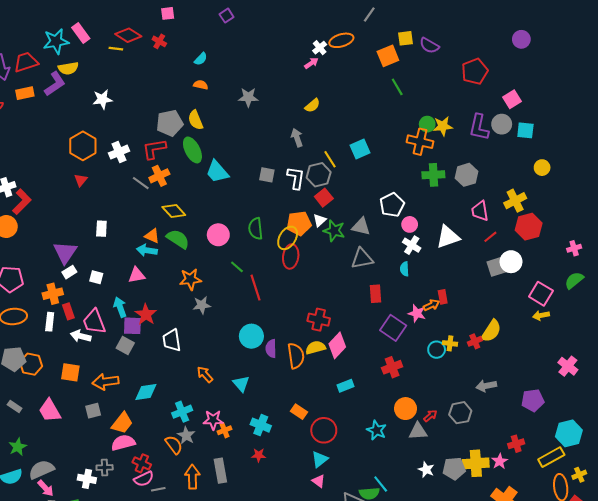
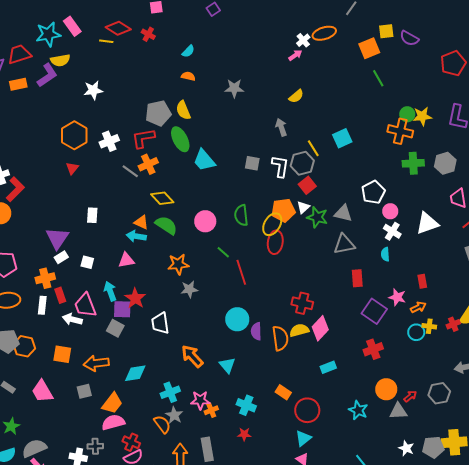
orange arrow: (431, 305) -> (418, 307), moved
orange arrow: (205, 374) -> (192, 356), size x1.4

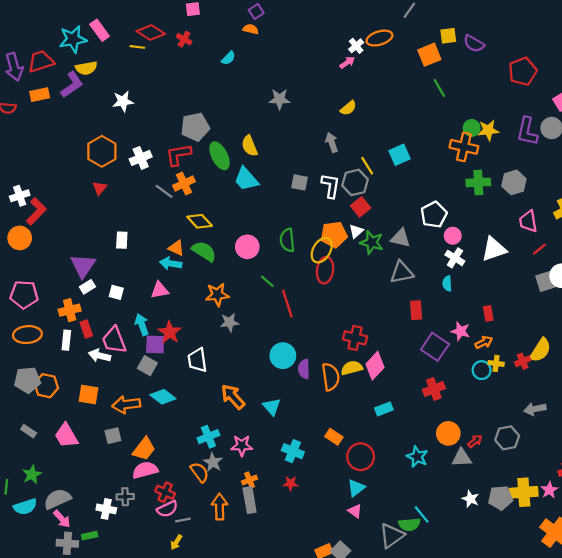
orange semicircle: (188, 76) -> (251, 29), moved
yellow semicircle: (183, 110) -> (250, 146), moved
cyan diamond: (135, 373) -> (163, 397), moved, turned 45
orange cross: (211, 410) -> (250, 480), moved

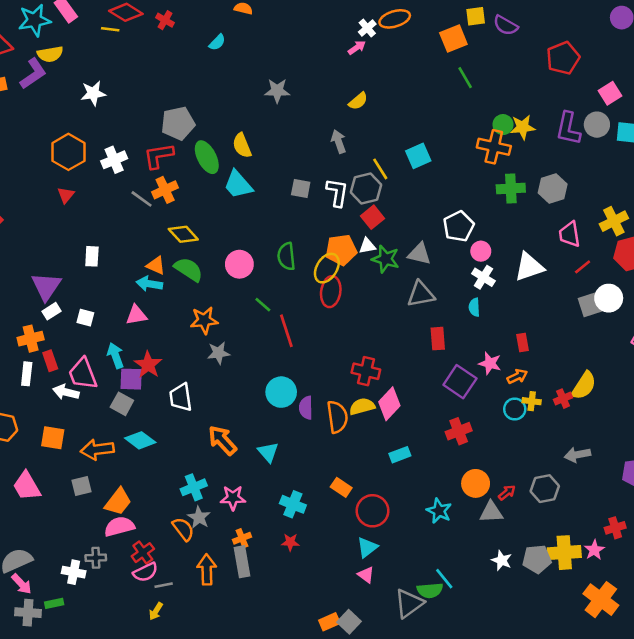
white triangle: (356, 231) -> (367, 246), turned 32
red cross: (165, 492) -> (143, 553), turned 30

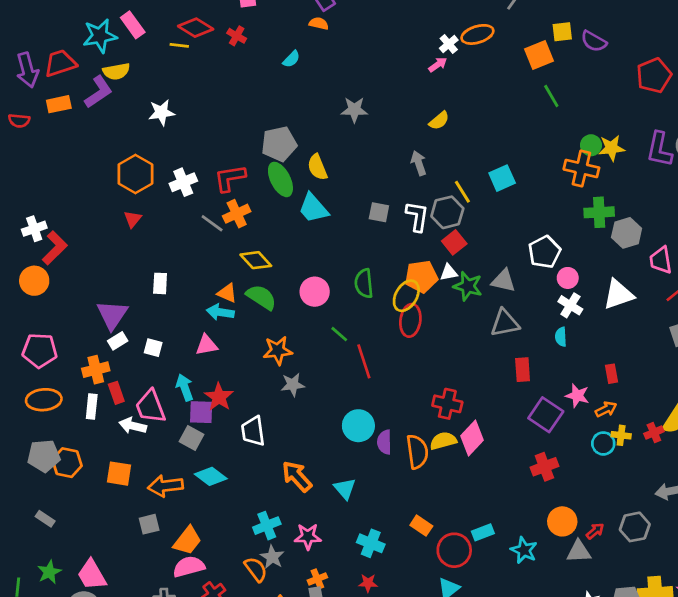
gray pentagon: (178, 123) -> (279, 144), moved
gray hexagon: (553, 189) -> (627, 233), moved
cyan rectangle: (400, 455) -> (483, 532), moved
pink trapezoid: (27, 486) -> (92, 575), moved

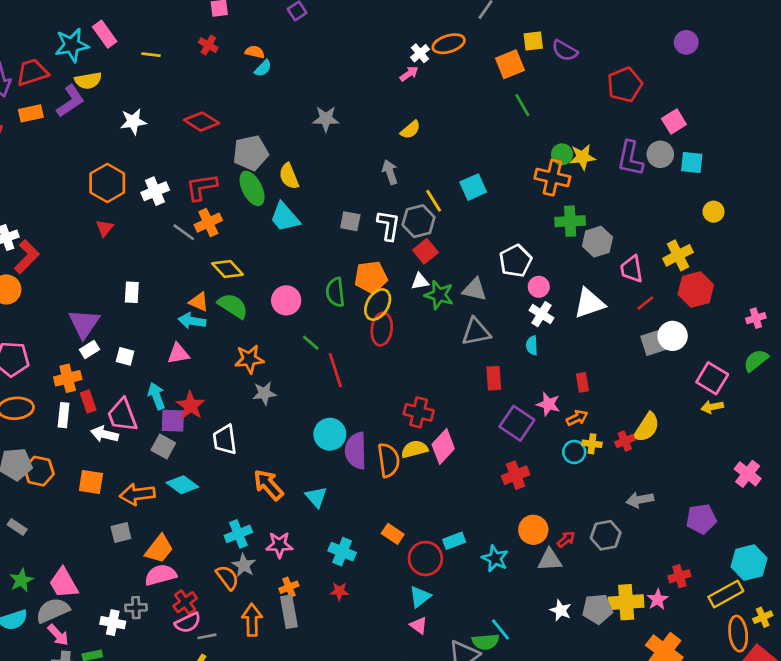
orange semicircle: (319, 24) -> (255, 52), moved
red diamond: (196, 28) -> (202, 122), moved
orange pentagon: (421, 277) -> (371, 277), moved
purple semicircle: (384, 442) -> (356, 451), size x1.5

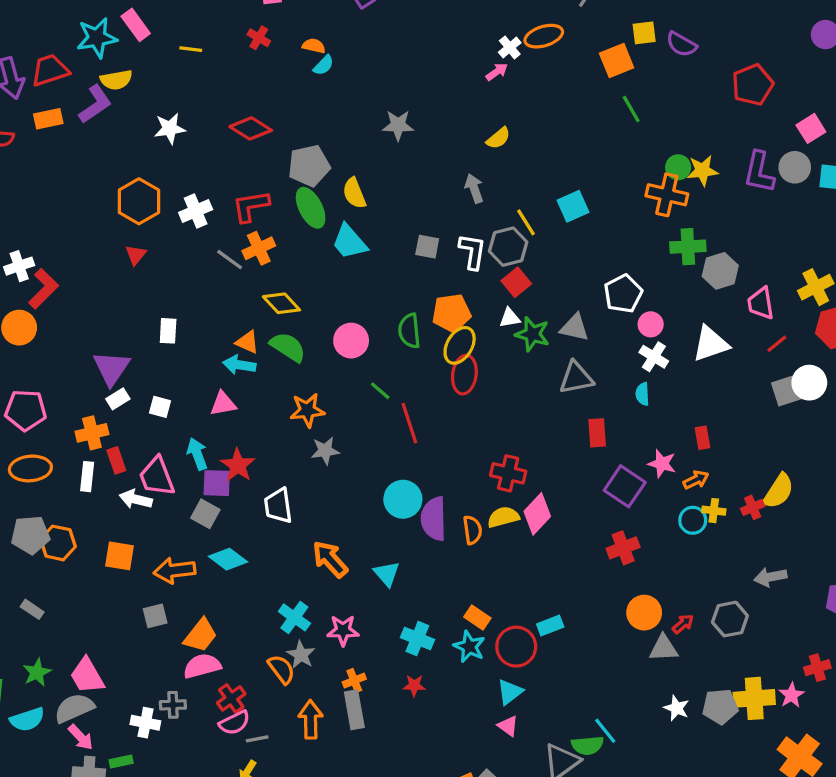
orange semicircle: (389, 460) -> (473, 530), size x0.7
cyan cross: (238, 534) -> (294, 617), turned -32
cyan star: (495, 558) -> (469, 647), moved

